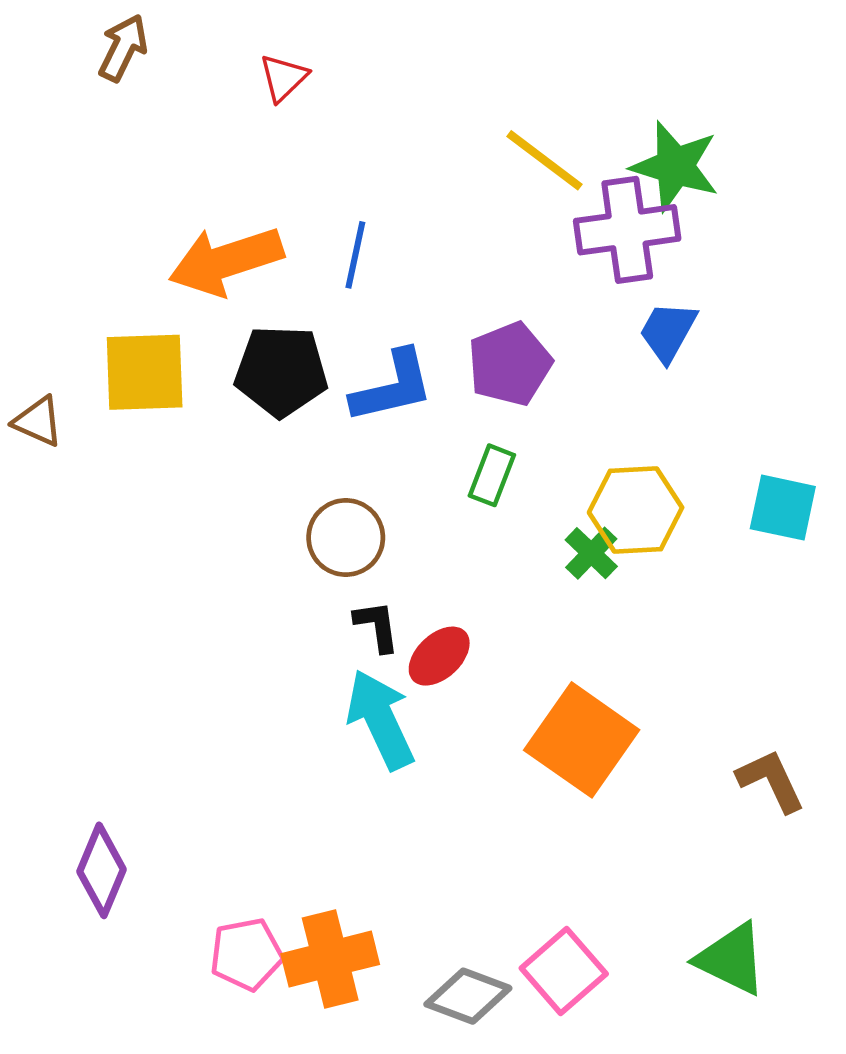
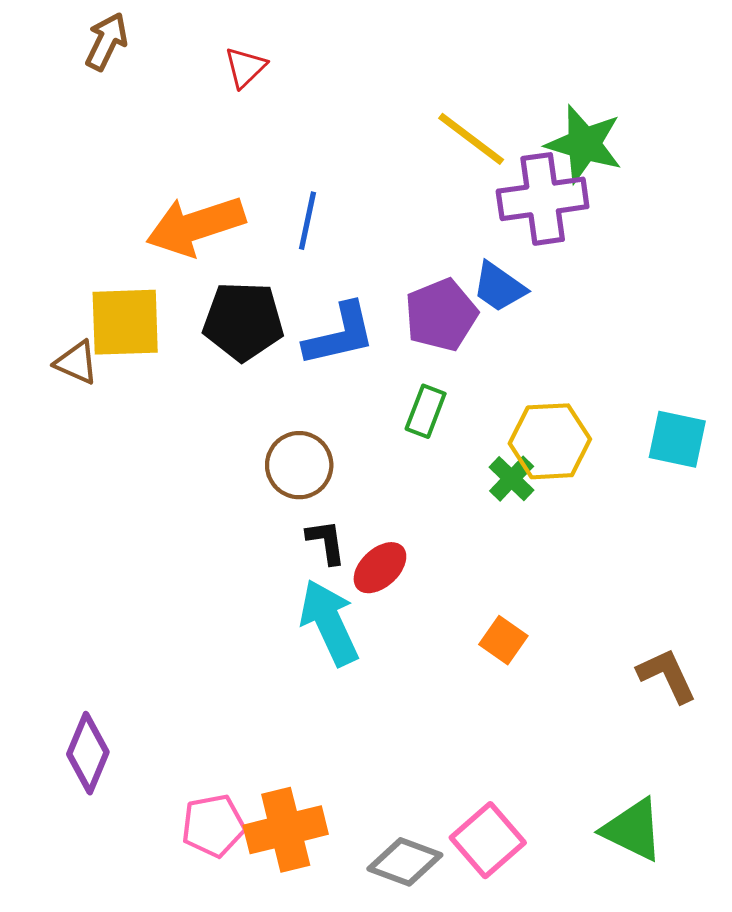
blue trapezoid: (668, 332) -> (499, 287), moved, turned -84
brown triangle: (38, 421) -> (76, 363), moved
orange square: (582, 740) -> (503, 640), size x0.5

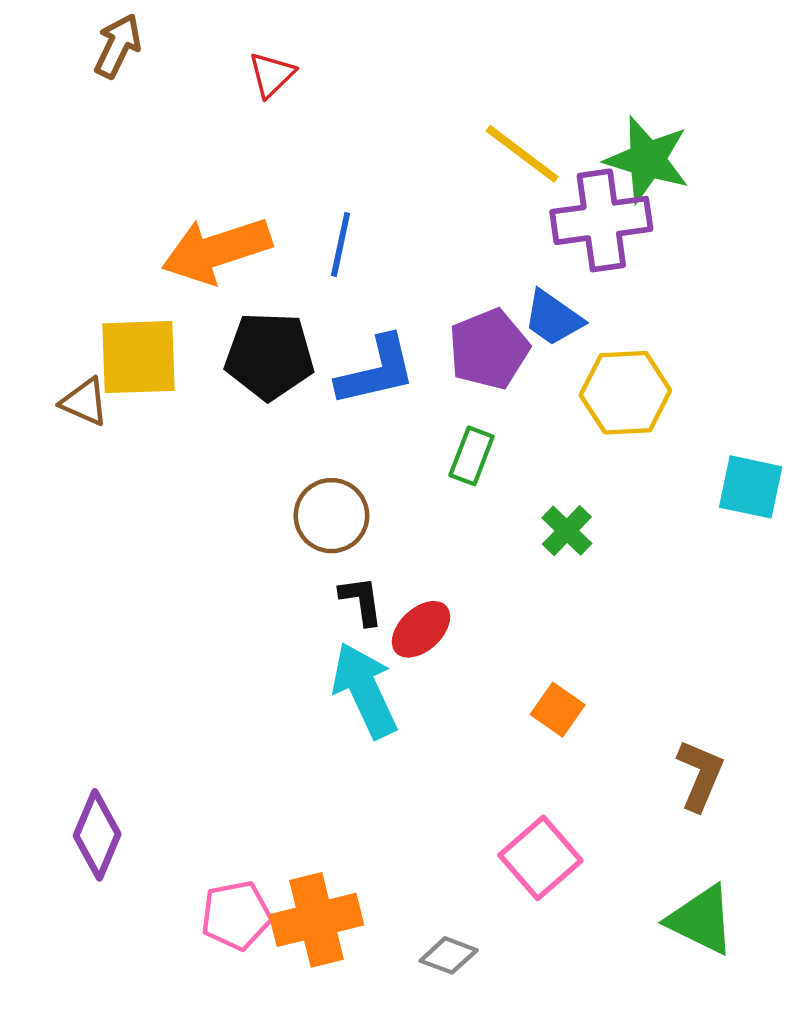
yellow hexagon: (550, 441) -> (625, 393), moved
brown L-shape: (667, 675) -> (700, 775), moved, turned 48
pink square: (488, 840) -> (540, 858), moved
gray diamond: (405, 862) -> (449, 955), size x0.7

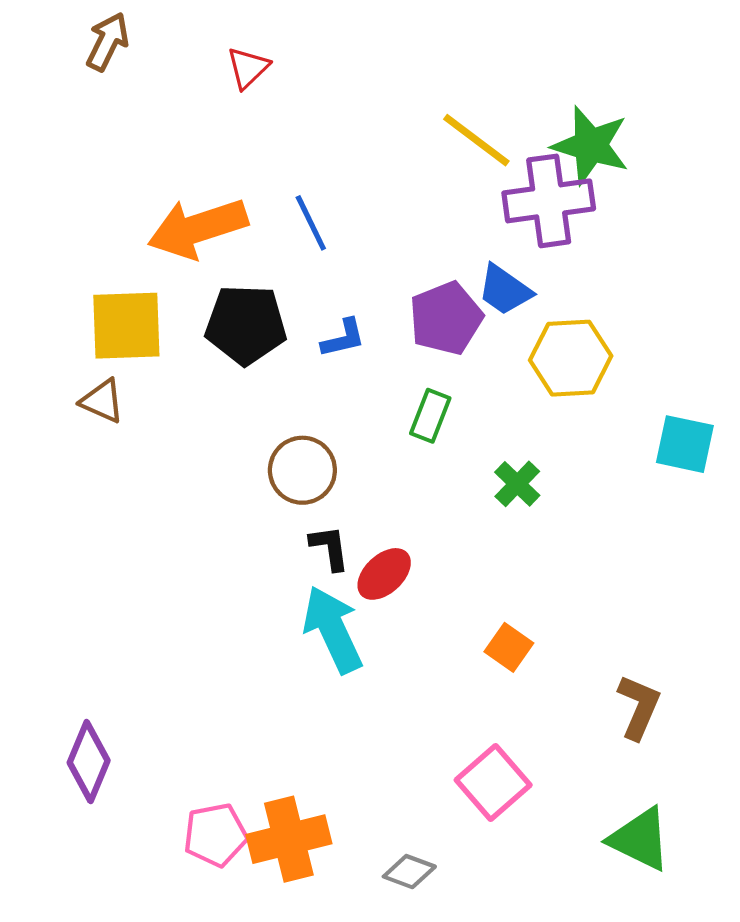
blue line: (341, 245) -> (311, 223), turned -38
blue L-shape: (376, 371) -> (343, 338), size x0.6
brown triangle: (84, 402) -> (102, 401), moved

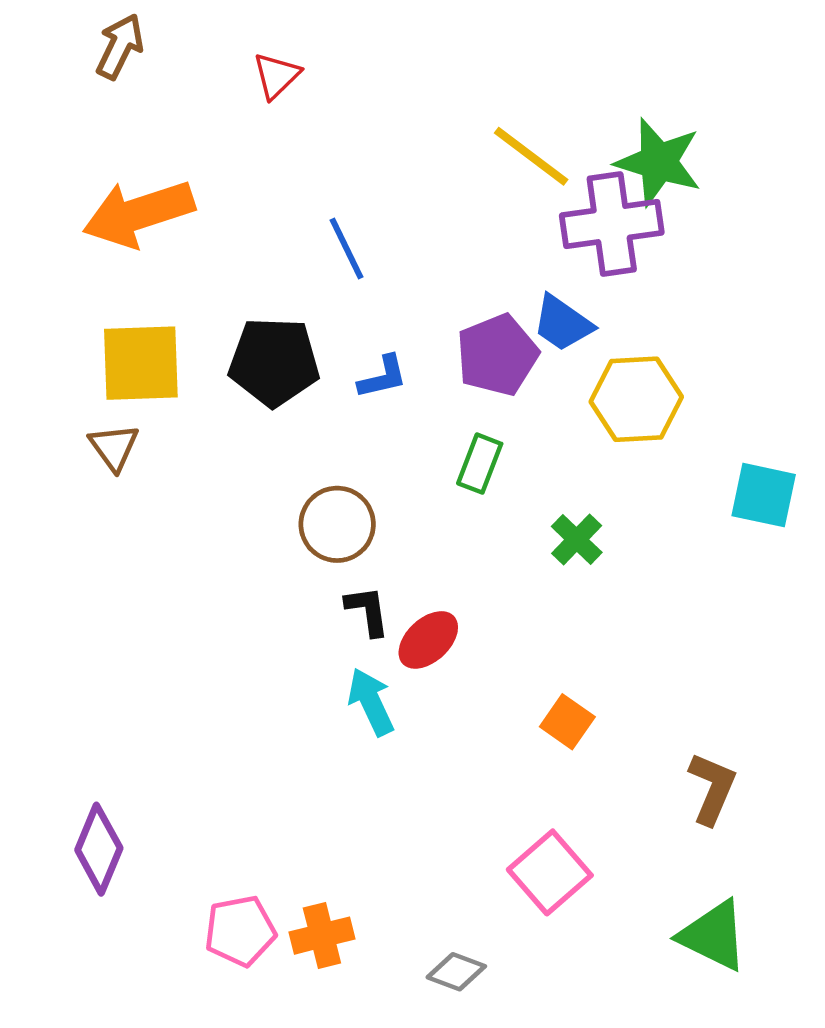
orange arrow: (198, 228) -> (139, 213), moved
brown triangle: (102, 401) -> (114, 447), turned 30
cyan arrow: (333, 630) -> (371, 702), size x0.7
orange cross: (289, 839) -> (322, 936), size x0.7

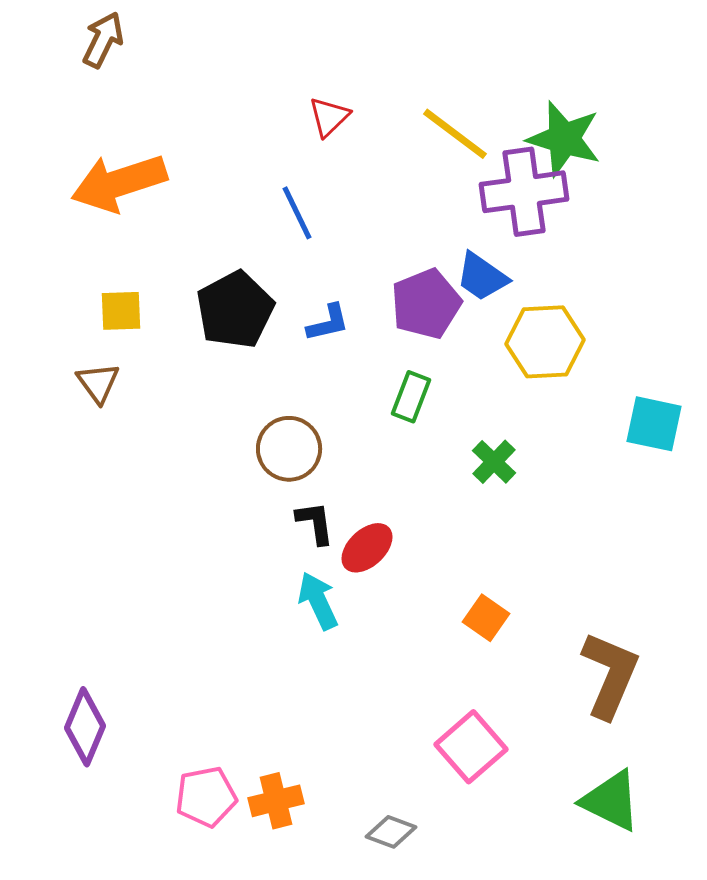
red triangle: (276, 76) -> (329, 117), moved
black pentagon: (274, 362) -> (235, 310), turned -30
yellow square: (141, 363) -> (121, 311), size x0.6
brown L-shape: (712, 788) -> (610, 675), size x1.4

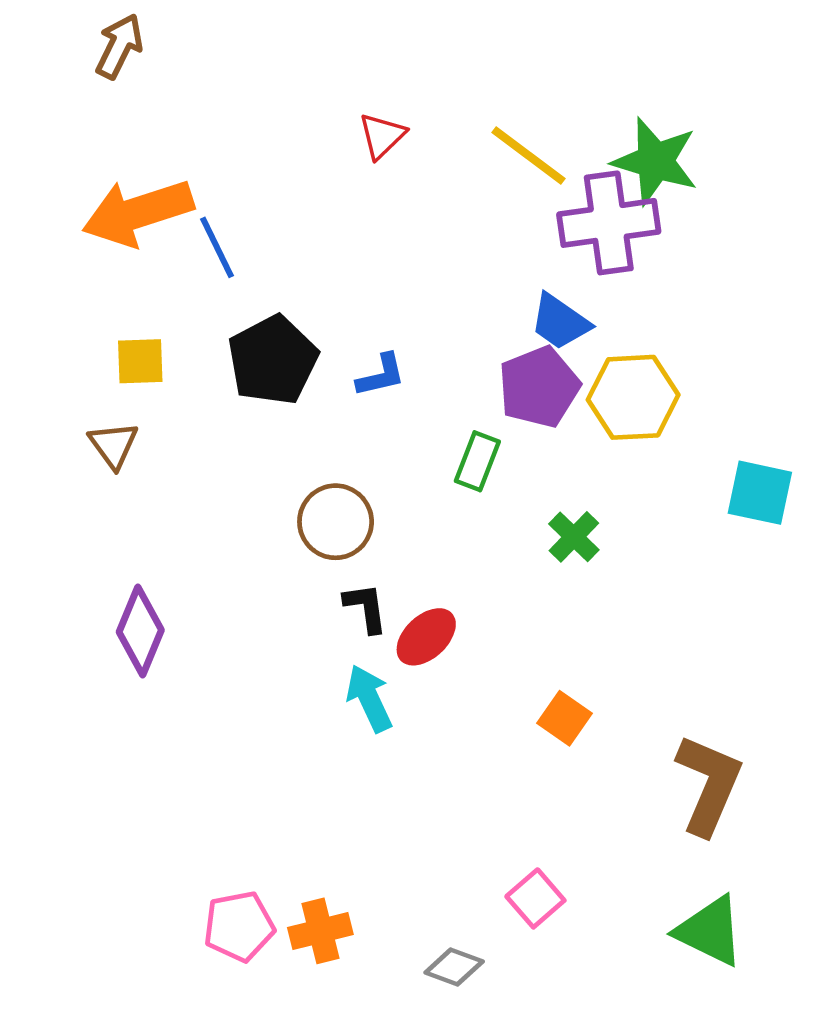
blue line: (297, 213) -> (217, 247), moved
purple pentagon: (426, 304) -> (539, 387), moved
purple diamond: (85, 727) -> (140, 631), moved
pink square: (471, 747) -> (535, 898), moved, size x0.7

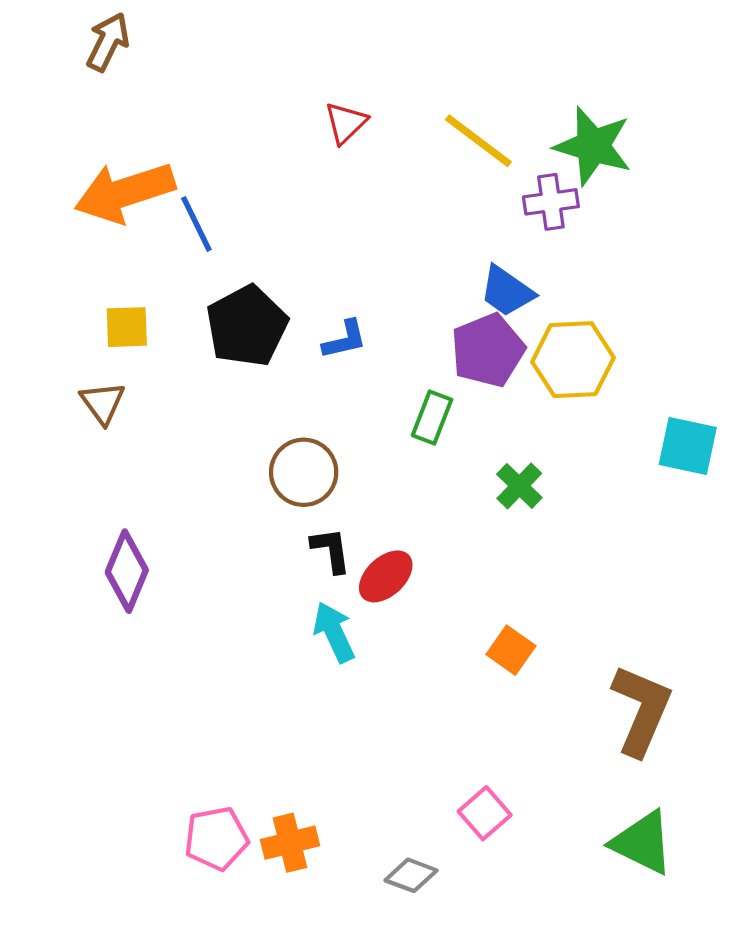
purple cross: (609, 223) -> (551, 202), size x0.6

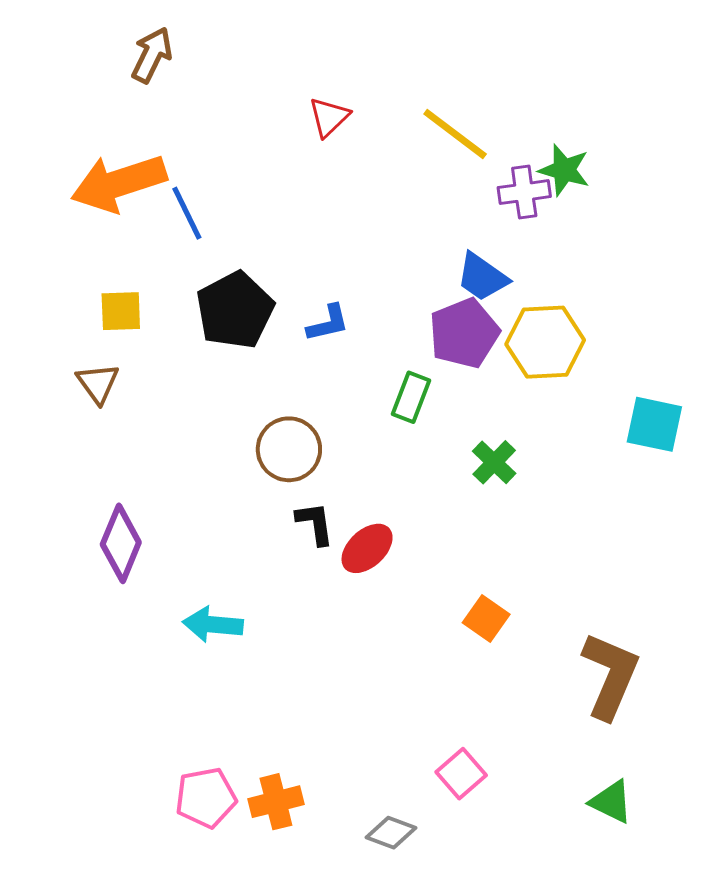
brown arrow: (108, 42) -> (152, 55), moved
green star: (593, 146) -> (564, 170), moved, size x0.7
cyan arrow: (334, 632) -> (213, 624), moved, turned -60
green triangle: (642, 843) -> (611, 802), size x0.7

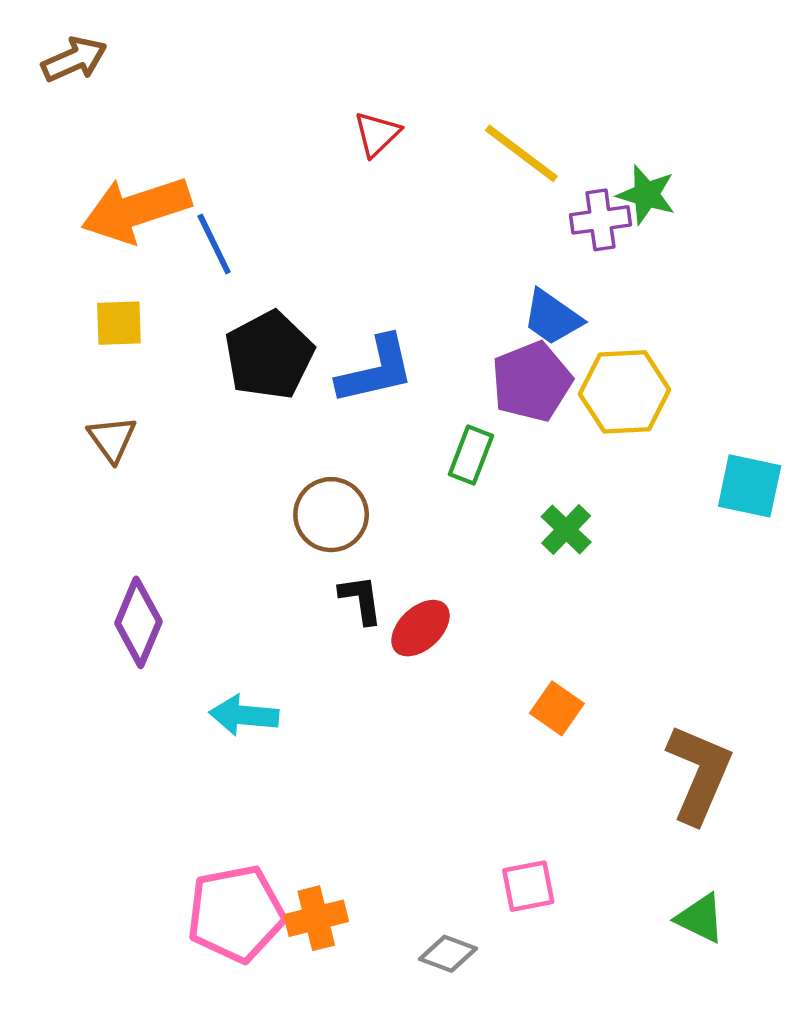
brown arrow: (152, 55) -> (74, 59), moved, turned 40
yellow square: (121, 311) -> (119, 323), moved
blue L-shape: (328, 323) -> (376, 370), size x1.6
pink square: (461, 774) -> (528, 886), turned 30
pink pentagon: (206, 798) -> (236, 914), size x1.4

